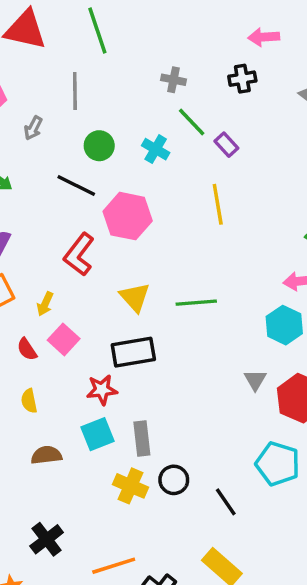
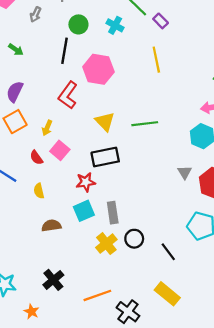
black line: (76, 186) -> (65, 51), turned 75
yellow cross: (130, 486) -> (106, 244), turned 30

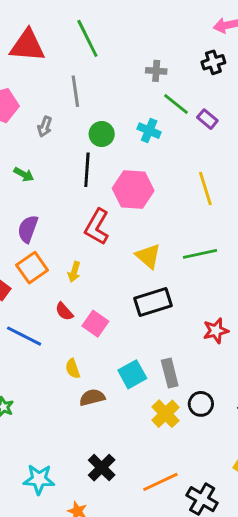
yellow line: (156, 60) -> (205, 188), moved
pink square: (60, 150) -> (95, 324), moved
red star: (86, 182) -> (216, 331), moved
yellow semicircle: (39, 191) -> (73, 369), moved

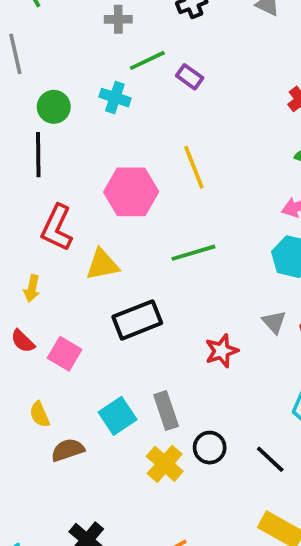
green line: (176, 104) -> (147, 60), turned -60
pink hexagon: (133, 189) -> (131, 192), moved
yellow triangle: (148, 256) -> (102, 265), moved, turned -48

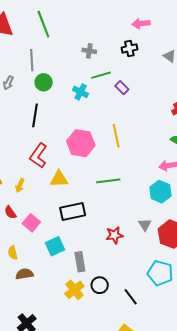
green circle: (54, 107) -> (44, 82), moved
cyan square: (118, 416) -> (55, 246), moved

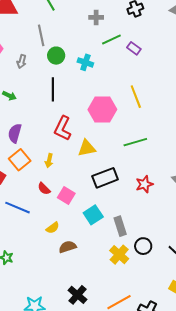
cyan cross: (81, 92) -> (85, 62), moved
red star: (114, 235) -> (144, 184), moved
yellow semicircle: (13, 253) -> (53, 228), turned -104

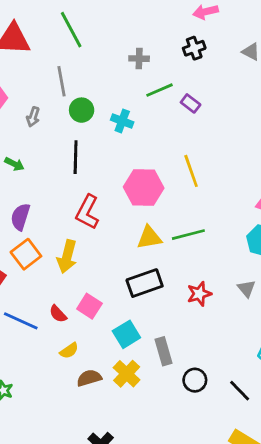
yellow triangle: (87, 148) -> (149, 238), moved
yellow arrow: (49, 161) -> (67, 257), size x1.6
red semicircle: (44, 189) -> (58, 314), moved
yellow cross: (119, 255) -> (127, 374), moved

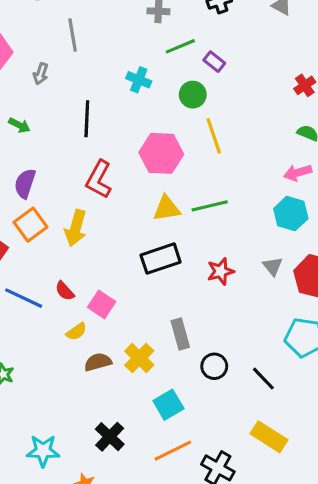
green circle: (82, 110) -> (193, 95), moved
pink square: (89, 306) -> (102, 304), moved
cyan square: (126, 334) -> (168, 405), moved

